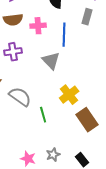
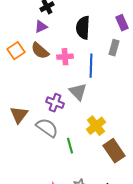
brown semicircle: (13, 20) -> (40, 51), turned 48
purple cross: (13, 52) -> (55, 103), moved, turned 30

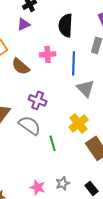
brown semicircle: (40, 51) -> (21, 66), moved
gray triangle: (78, 92) -> (86, 88), moved

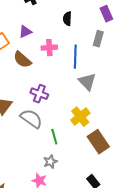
purple triangle: (24, 24) -> (25, 32), moved
black semicircle: (66, 25) -> (67, 19), size x0.6
gray star: (63, 183) -> (50, 162), moved

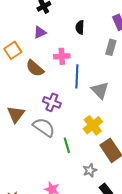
purple triangle: (25, 32) -> (40, 32), moved
blue line: (75, 57) -> (77, 76), moved
gray star: (50, 162) -> (90, 170), moved

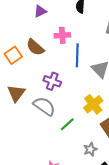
orange square: (13, 50) -> (13, 55), moved
green line: (67, 145) -> (67, 124), turned 63

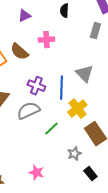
blue line: (77, 55) -> (61, 88), moved
gray semicircle: (44, 106) -> (28, 111), turned -60

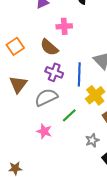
brown semicircle: (19, 52) -> (49, 47), moved
pink star: (36, 173) -> (44, 131), moved

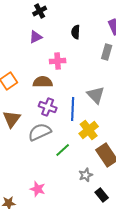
brown semicircle: (49, 47) -> (43, 82), turned 138
pink star: (44, 131) -> (38, 189), moved

